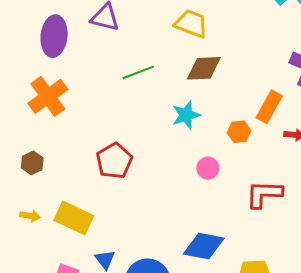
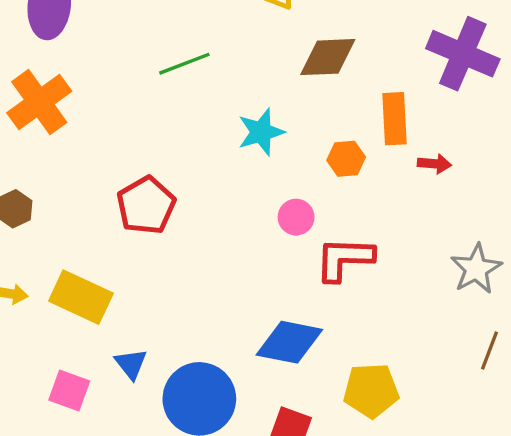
brown diamond: (204, 68) -> (328, 57), moved
orange rectangle: (269, 107) -> (394, 119), turned -32
red L-shape: (264, 194) -> (344, 259), moved

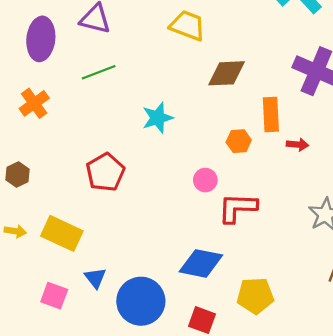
green line: (184, 64) -> (99, 72), moved
orange cross: (39, 102) -> (34, 103), size x0.7
cyan star: (261, 132) -> (158, 118), moved

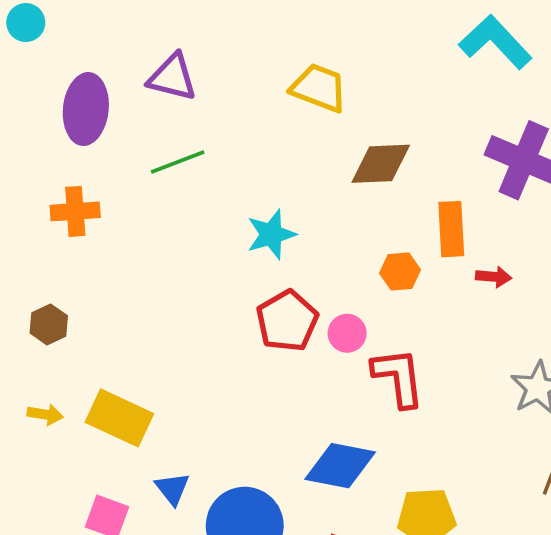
orange cross: (34, 103) -> (75, 211), turned 32
red pentagon: (105, 172) -> (287, 321), moved
red L-shape: (238, 208) -> (398, 377), turned 81

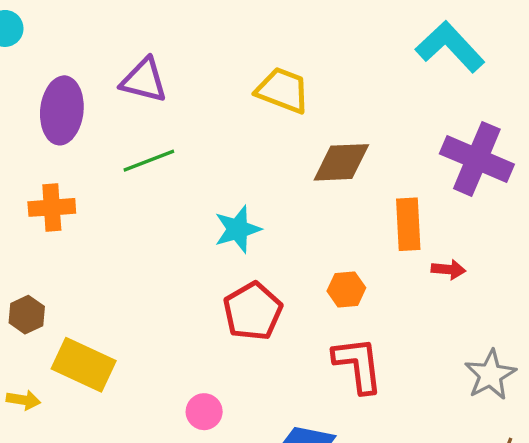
orange hexagon: (400, 271) -> (346, 289), moved
pink circle: (347, 333) -> (204, 412), moved
yellow rectangle: (119, 418) -> (84, 365), moved

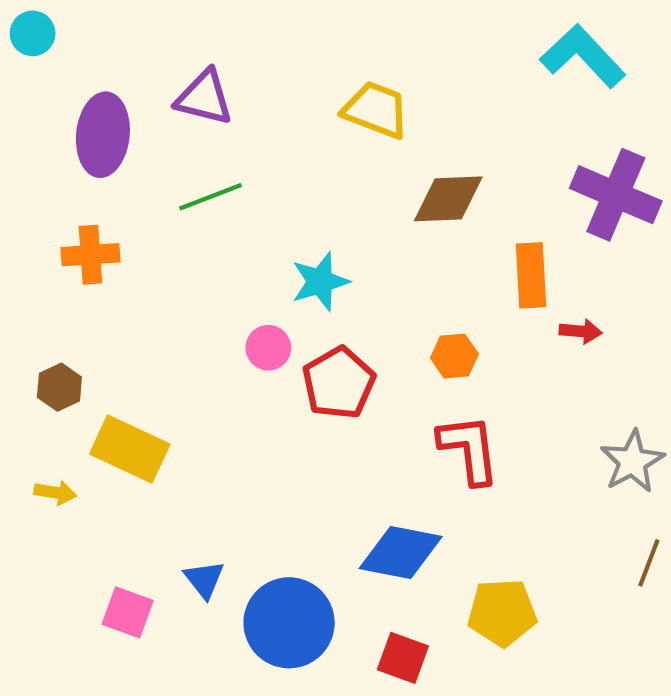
pink circle: (204, 412) -> (268, 348), moved

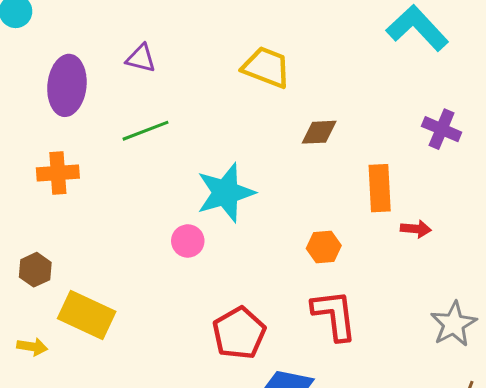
purple triangle: (204, 97) -> (141, 58), size x0.7
purple cross: (616, 195) -> (442, 129), size x0.6
brown diamond: (448, 199) -> (319, 132), size x0.7
cyan star: (320, 282) -> (226, 193), size x1.4
red pentagon: (339, 383) -> (239, 333), moved

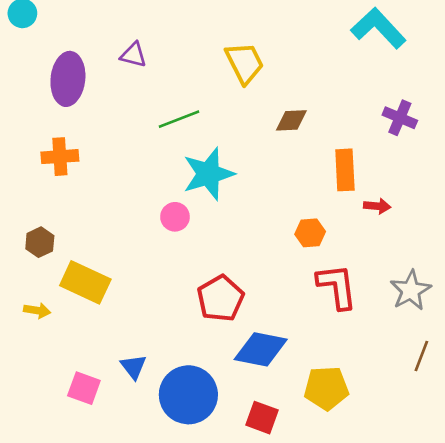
yellow trapezoid: (266, 67) -> (245, 63), turned 42
green line: (145, 131) -> (179, 119), moved
orange hexagon: (324, 247) -> (310, 233), moved
red L-shape: (334, 315) -> (337, 286), moved

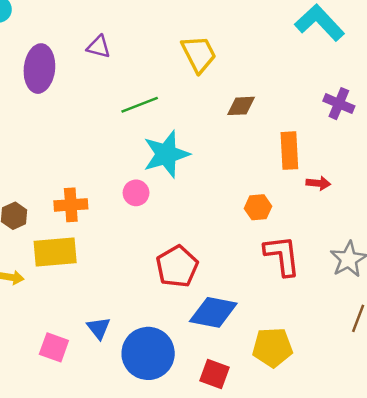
orange cross: (60, 157) -> (71, 205), moved
yellow rectangle: (85, 282) -> (55, 252), turned -30

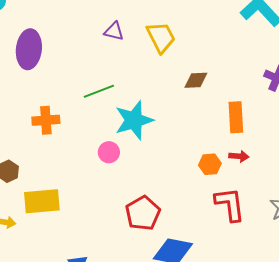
purple triangle: (99, 47) -> (114, 31), moved
green line: (140, 105) -> (99, 91), moved
red arrow: (318, 183) -> (239, 156), moved
orange cross: (71, 205) -> (46, 120), moved

